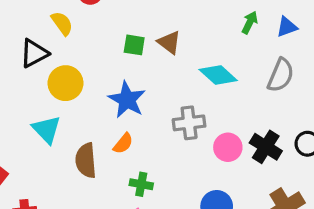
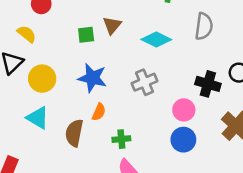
brown triangle: (169, 42) -> (112, 25), turned 48
pink circle: (228, 147) -> (184, 110), moved
brown semicircle: (86, 160) -> (74, 133), turned 32

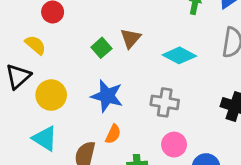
green square: (86, 35) -> (101, 48), turned -36
gray cross: (144, 82) -> (165, 102), turned 30
pink circle: (184, 110) -> (174, 145), moved

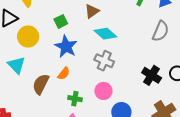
green square: (101, 48) -> (61, 21), moved
cyan diamond: (179, 55) -> (105, 34), moved

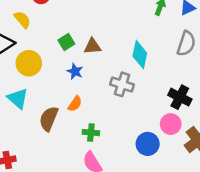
brown triangle: (92, 11) -> (92, 46), moved, turned 35
cyan diamond: (105, 34) -> (140, 55), moved, turned 65
blue star: (66, 47) -> (75, 71), size x0.6
pink circle: (103, 91) -> (171, 124), moved

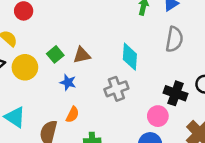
yellow circle: (29, 63) -> (25, 67), moved
gray cross: (122, 84) -> (116, 89), turned -30
pink circle: (171, 124) -> (158, 116), moved

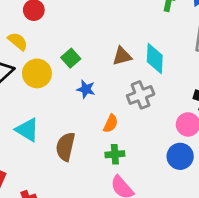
brown triangle: (82, 55) -> (122, 56), moved
orange semicircle: (72, 115) -> (111, 123), moved

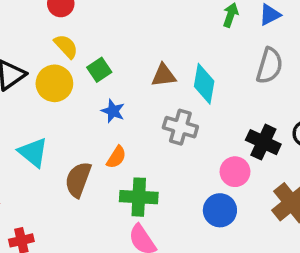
yellow semicircle: (18, 41) -> (66, 46), moved
gray cross: (141, 95) -> (180, 127), turned 30
orange semicircle: (111, 123) -> (116, 157), moved
green cross: (115, 154) -> (139, 197), size x1.5

